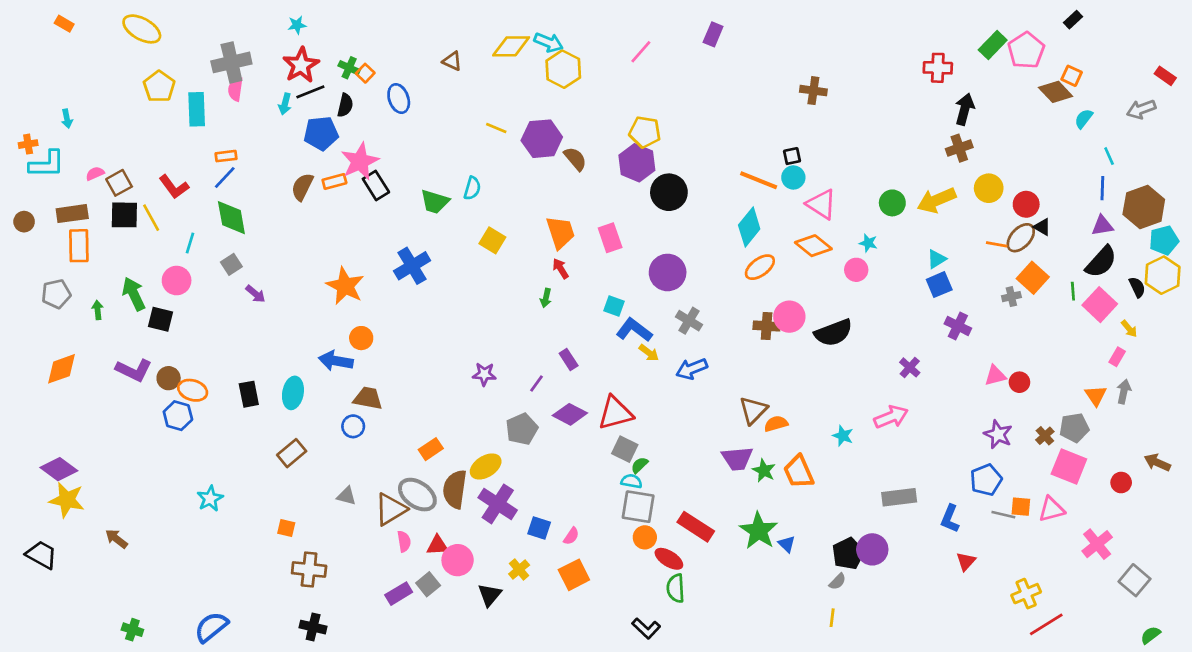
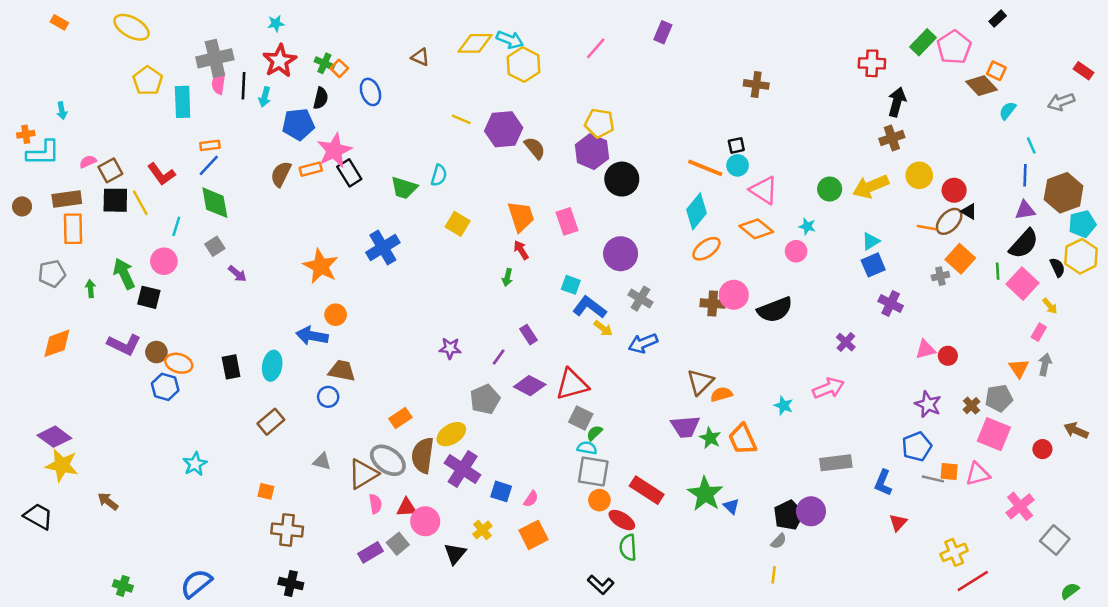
black line: (310, 92) -> (244, 86), moved, turned -65

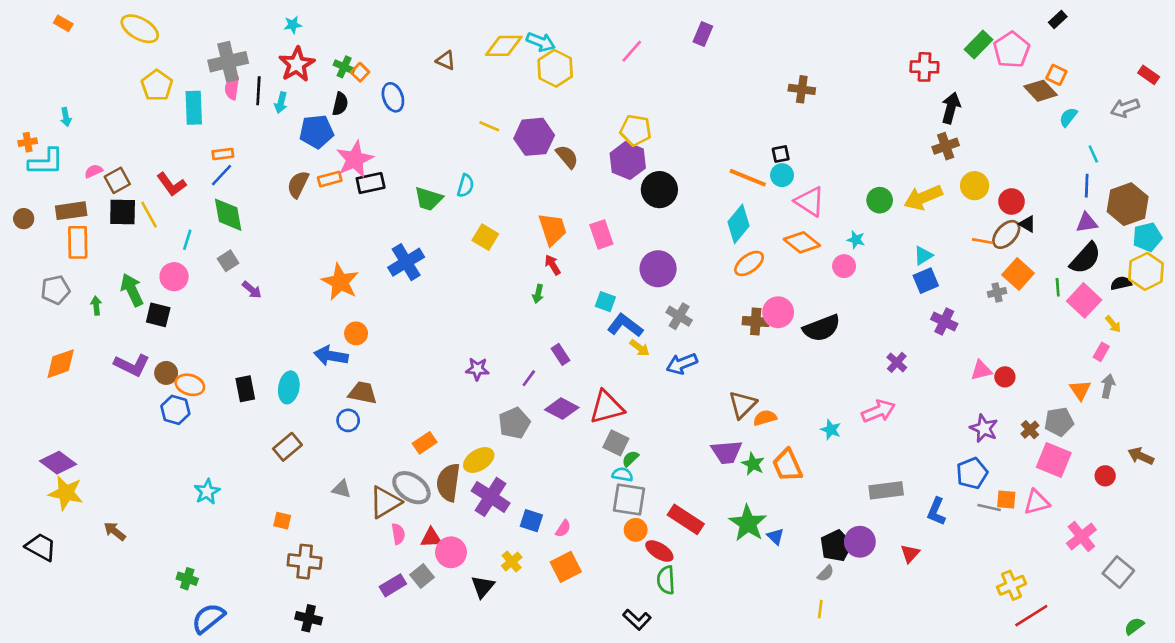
black rectangle: (349, 173) -> (371, 183), turned -70
black semicircle: (1057, 267) -> (1121, 283), turned -78
red triangle: (898, 523) -> (910, 554), moved
green cross: (123, 586) -> (187, 579), moved

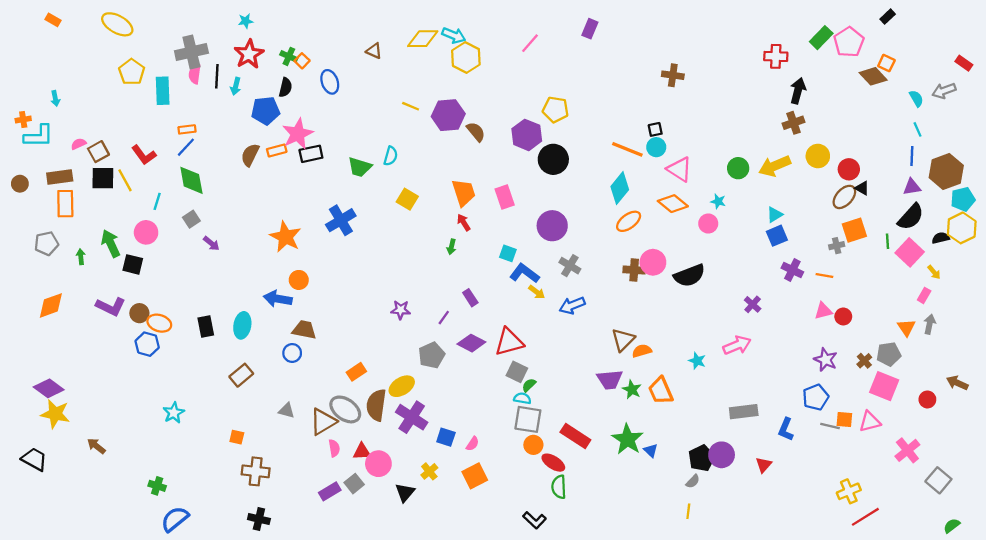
cyan semicircle: (1068, 117) -> (916, 98), moved, turned 112
yellow pentagon: (636, 130) -> (556, 110), moved
orange line: (983, 241) -> (824, 276), moved
orange square: (1018, 274) -> (854, 230), turned 30

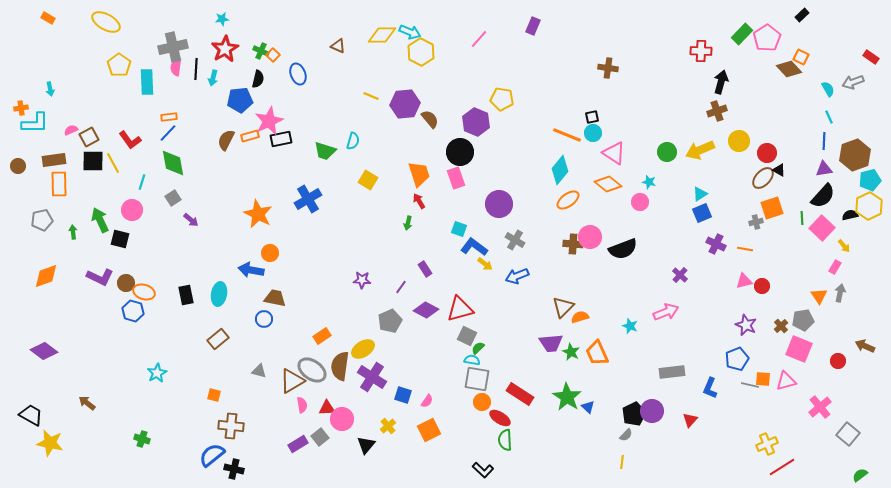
black circle: (553, 159) -> (460, 152), moved
yellow star: (55, 414) -> (50, 443), moved
blue semicircle: (175, 519) -> (212, 455), moved

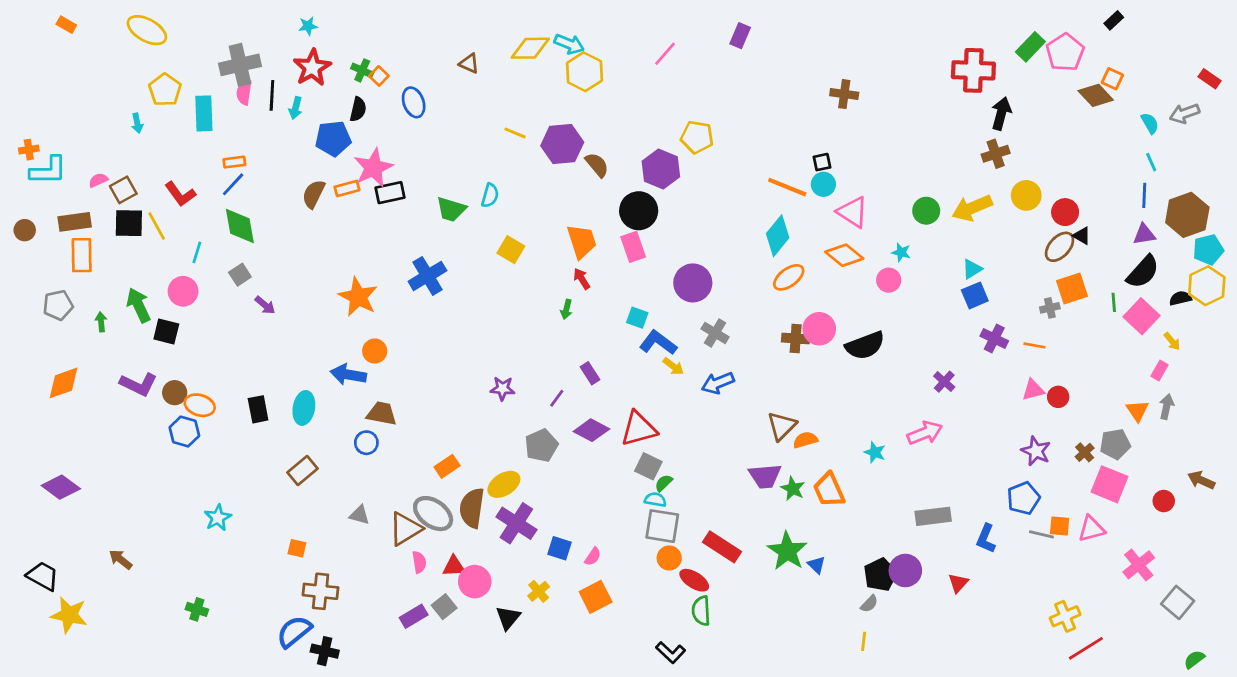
red cross: (701, 51) -> (973, 70), size x1.4
cyan arrow: (50, 89) -> (137, 123), moved

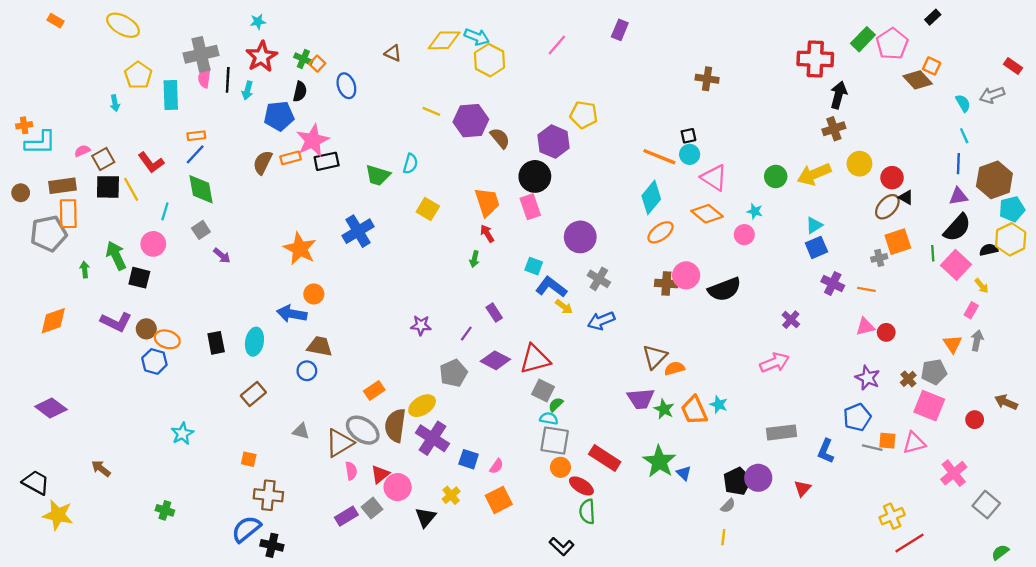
gray pentagon: (58, 305) -> (49, 233), moved, size x1.4
cyan star: (875, 452) -> (719, 404), moved
red triangle: (454, 566) -> (380, 474), turned -36

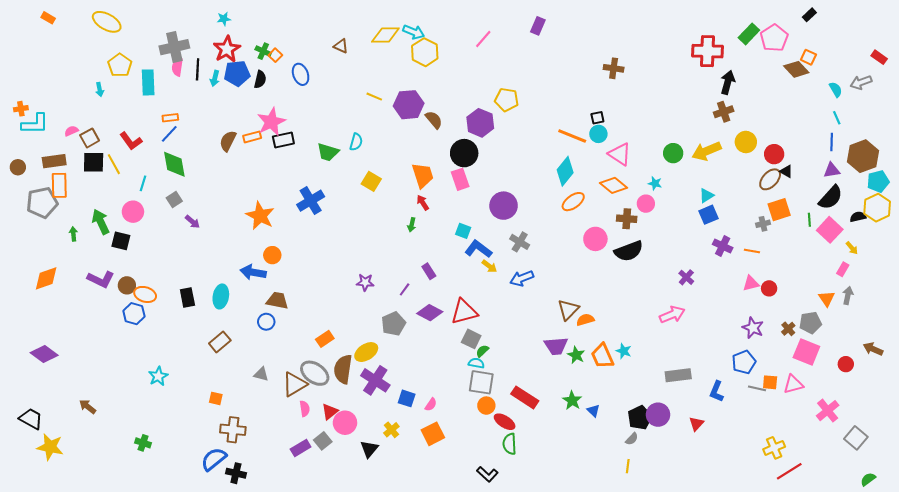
blue pentagon: (279, 116) -> (237, 73), moved
brown cross: (666, 284) -> (627, 219), moved
green star: (659, 462) -> (572, 400), size x0.7

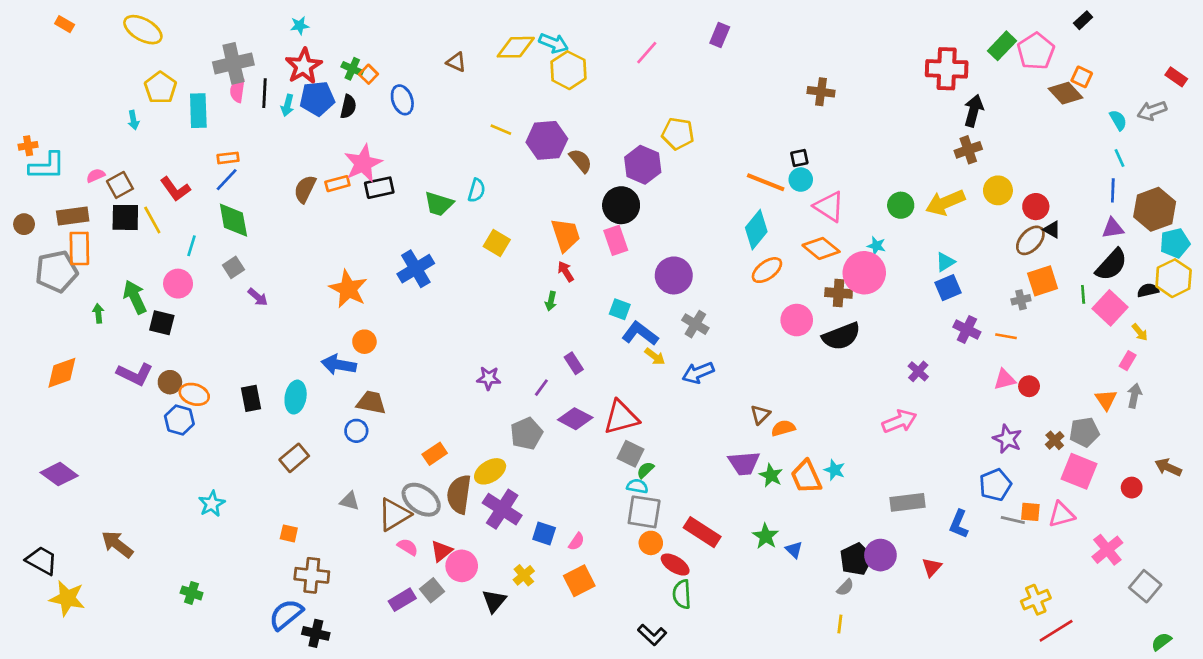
pink circle: (646, 204) -> (864, 273), size x1.8
brown triangle: (568, 310) -> (760, 415), size x0.7
brown arrow: (88, 407) -> (117, 544), size x1.4
pink semicircle: (305, 409) -> (408, 547), turned -49

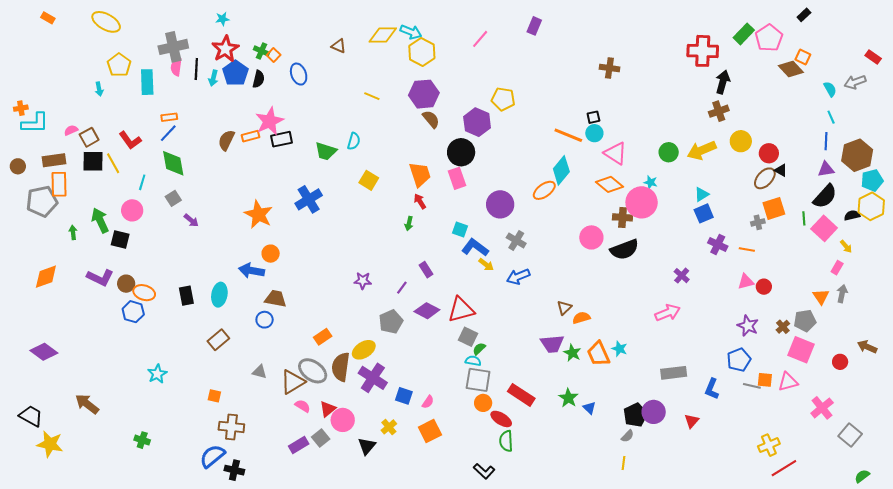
blue pentagon: (317, 99) -> (235, 73), turned -30
purple hexagon: (547, 140) -> (424, 94), moved
orange ellipse: (767, 270) -> (544, 190), moved

